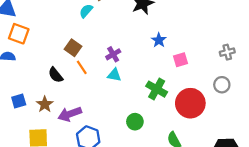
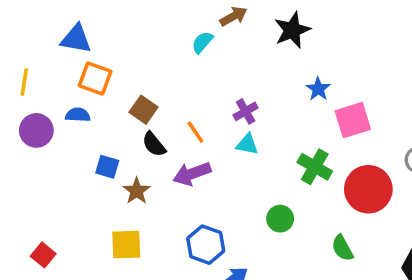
brown square: (73, 48) -> (144, 110), moved
pink square: (181, 60) -> (353, 120), size x1.5
blue square: (19, 101) -> (107, 167), moved, turned 32
purple arrow: (70, 114) -> (192, 174), moved

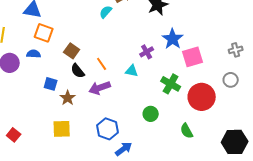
blue star: (318, 89) -> (173, 39), size x1.5
purple cross: (246, 111) -> (147, 52), moved

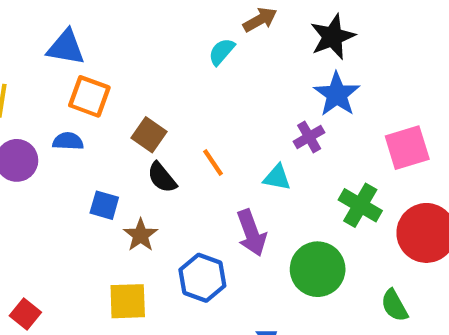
blue star: (173, 39) -> (337, 94), moved
purple arrow: (100, 88) -> (251, 233), moved, turned -90
green circle: (151, 114) -> (318, 269), size x1.6
blue hexagon: (108, 129) -> (202, 278), moved

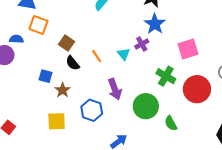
blue semicircle: (68, 141) -> (16, 39), moved
cyan triangle: (277, 177) -> (124, 54), moved, turned 40
green semicircle: (394, 305) -> (171, 123), moved

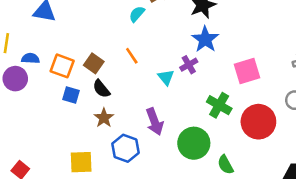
orange square: (38, 25) -> (62, 66), moved
orange line: (97, 56) -> (132, 56), moved
blue square: (46, 76) -> (71, 95), moved
brown star: (63, 90) -> (104, 118), moved

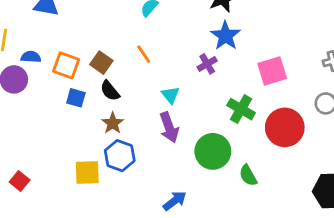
cyan triangle: (166, 77) -> (170, 95), moved
blue hexagon: (125, 148) -> (120, 156), moved

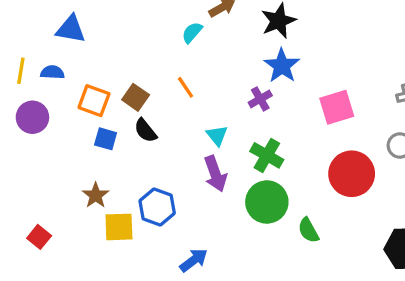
blue semicircle: (31, 57) -> (52, 72), moved
green cross: (241, 109) -> (267, 155), moved
brown star: (113, 123) -> (96, 195), moved
blue arrow: (175, 201) -> (194, 260), moved

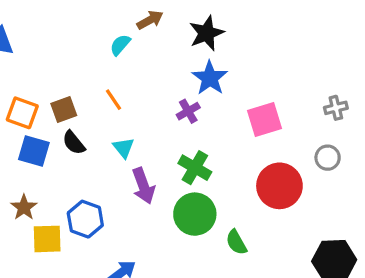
brown square: (136, 97) -> (64, 110), turned 35
cyan triangle: (217, 136) -> (123, 148), moved
blue square: (106, 139) -> (34, 151), size x1.4

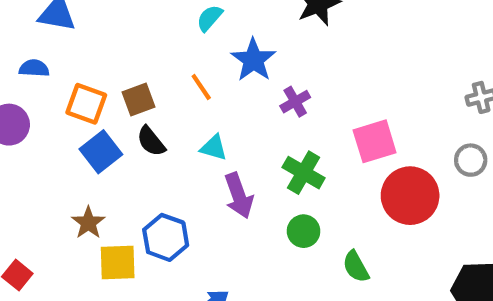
blue star: (210, 78) -> (253, 60), moved
pink square: (265, 119) -> (375, 141), moved
cyan triangle: (123, 148) -> (214, 148), turned -35
blue square: (34, 151) -> (101, 152), turned 36
green circle: (195, 214) -> (304, 231), size x0.6

